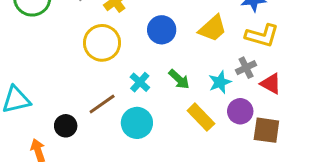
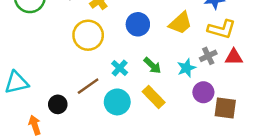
red triangle: (271, 84) -> (234, 57), moved, turned -30
yellow rectangle: (201, 117) -> (154, 97), moved

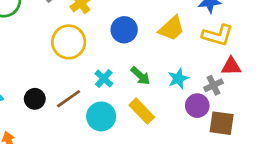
gray cross: (208, 56) -> (214, 85), moved
black circle: (58, 104) -> (35, 99), moved

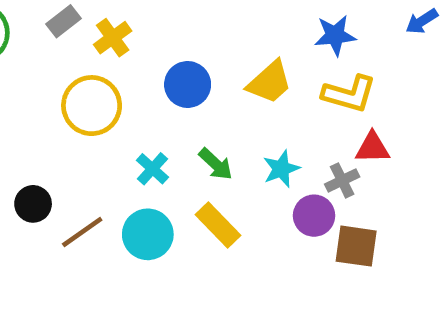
brown line: (69, 99) -> (82, 232), moved

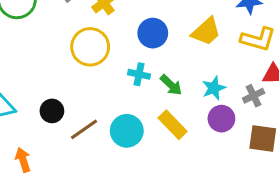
cyan cross: (152, 169) -> (139, 74), moved, turned -30
purple circle: (314, 216) -> (221, 119), moved

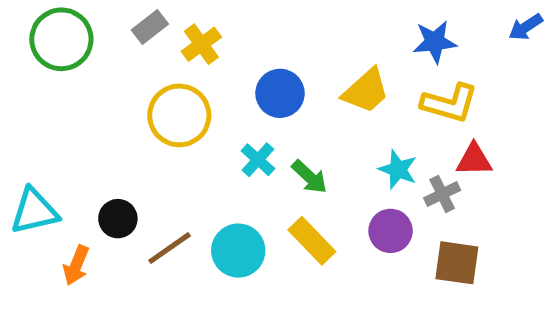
cyan cross: (139, 74) -> (258, 160), turned 30
cyan star: (214, 88) -> (398, 169), moved, turned -30
orange arrow: (23, 160) -> (76, 265), moved, turned -140

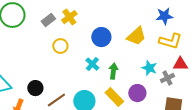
gray rectangle: (150, 27) -> (48, 20), moved
yellow circle: (179, 115) -> (60, 46), size x0.6
green arrow: (309, 177) -> (113, 71), turned -126
purple circle: (391, 231) -> (137, 93), moved

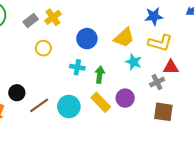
cyan cross: (92, 64) -> (77, 67), turned -32
cyan star: (149, 68) -> (134, 62), moved

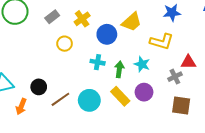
yellow cross: (53, 17) -> (82, 19), moved
yellow trapezoid: (124, 38) -> (132, 22), moved
yellow L-shape: (160, 43) -> (162, 42), moved
cyan star: (134, 62) -> (142, 64), moved

